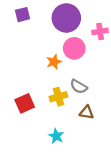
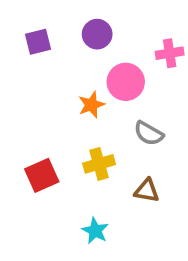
purple square: (22, 15) -> (38, 42), moved
purple circle: (66, 18) -> (97, 34), moved, size x0.6
gray semicircle: (79, 87) -> (149, 133), moved

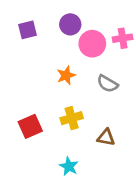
pink circle: (126, 82) -> (92, 44), moved
gray semicircle: (149, 133) -> (107, 84), moved

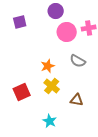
purple circle: (70, 24) -> (56, 11), moved
orange star: (66, 75) -> (48, 66), moved
yellow cross: (72, 118) -> (52, 86), turned -35

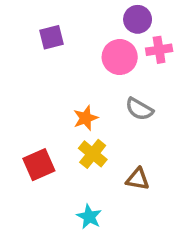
purple circle: (56, 11) -> (138, 19), moved
purple square: (20, 22) -> (51, 37), moved

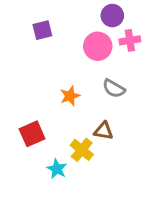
yellow cross: (93, 154) -> (82, 150), moved
brown triangle: (138, 179) -> (104, 131), moved
cyan star: (89, 217) -> (57, 169), moved

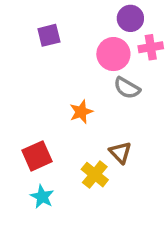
gray semicircle: (114, 89) -> (127, 88), moved
brown triangle: (104, 131) -> (120, 153), turned 36
cyan star: (57, 169) -> (42, 197), moved

